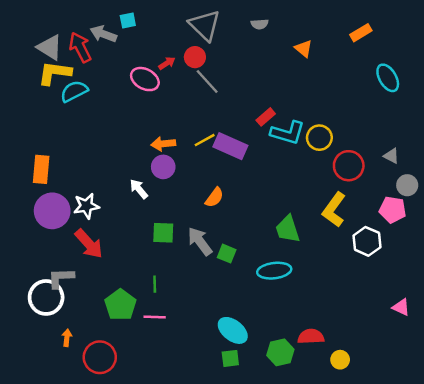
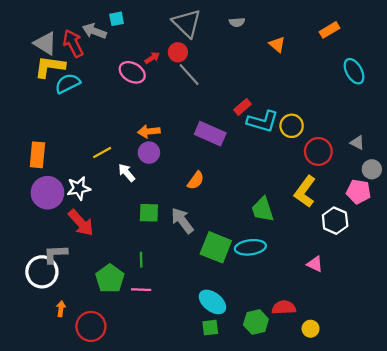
yellow line: (205, 140) -> (102, 153), moved
green square: (227, 254) -> (216, 247), moved, size x1.8
pink triangle: (401, 307) -> (315, 264), moved

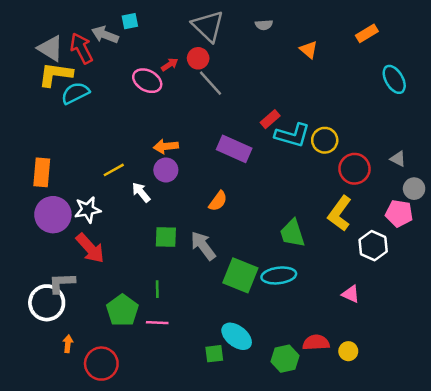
green square: (210, 328) -> (214, 354), moved
yellow circle: (311, 329) -> (348, 351), moved

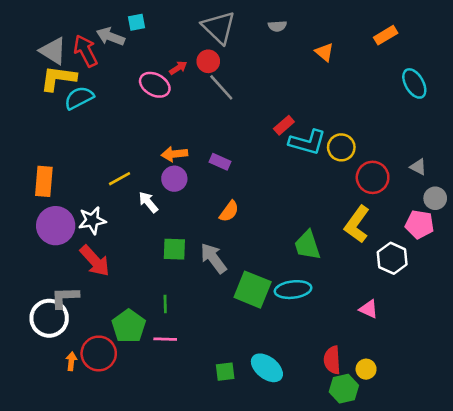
purple rectangle: (234, 149) -> (220, 162), moved, size x0.6
cyan ellipse: (237, 336) -> (267, 368), moved
red semicircle: (316, 342) -> (332, 360), turned -90
green hexagon: (285, 359) -> (344, 389), moved
red circle: (101, 364) -> (99, 353), moved

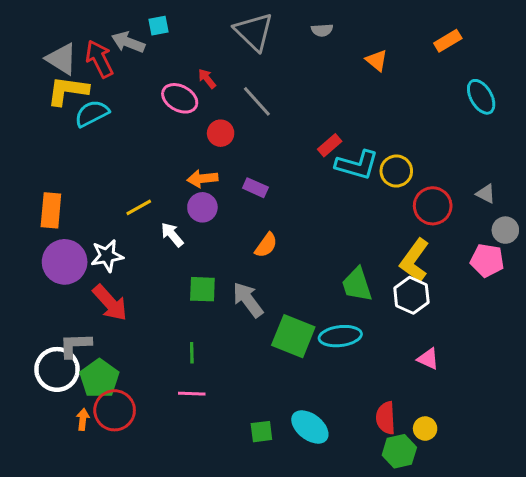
red circle: (208, 61) -> (221, 133), moved
red arrow: (178, 68) -> (207, 79), turned -96
white hexagon: (392, 258) -> (411, 295), moved
green pentagon: (129, 326) -> (99, 379), moved

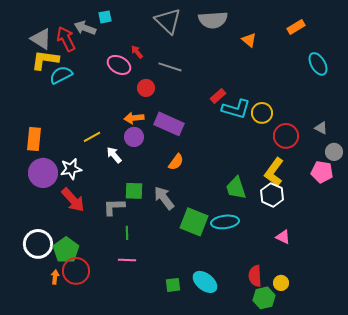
gray semicircle: (322, 30) -> (213, 20), size x2.0
gray line: (257, 101) -> (170, 67), turned -30
purple rectangle: (255, 188) -> (169, 124), size x1.8
gray L-shape: (75, 345) -> (114, 207), moved

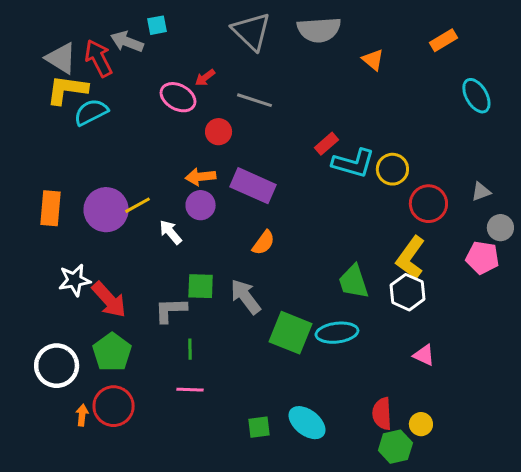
red arrow: (137, 52) -> (205, 78), turned -88
gray triangle: (321, 128) -> (481, 192), turned -48
white star: (71, 169) -> (75, 280), moved
purple circle: (43, 173) -> (106, 210), moved
green pentagon: (66, 250) -> (112, 352), moved

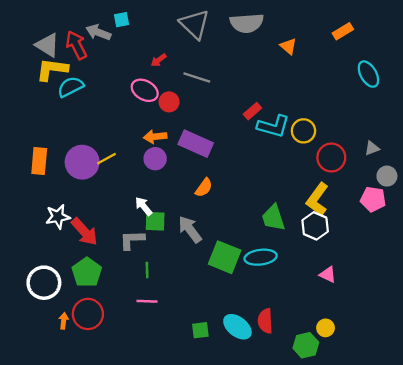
pink ellipse: (178, 97) -> (145, 90), moved
white arrow: (171, 232) -> (144, 206), moved
red semicircle: (382, 414) -> (265, 321), moved

